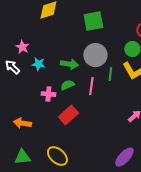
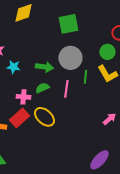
red rectangle: (68, 115) -> (19, 118), moved
yellow ellipse: (57, 156) -> (44, 117), moved

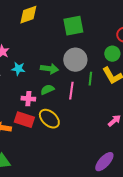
red rectangle: (19, 118) -> (24, 120), turned 60

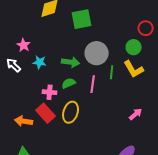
green square: (73, 26) -> (82, 19), moved
yellow ellipse: (49, 119) -> (71, 112), turned 65
red rectangle: (24, 120) -> (46, 113), turned 30

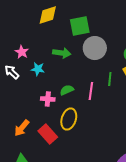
gray circle: (97, 53) -> (95, 48), moved
green arrow: (71, 62) -> (62, 53), moved
red rectangle: (46, 113) -> (48, 134), moved
orange arrow: (24, 121) -> (22, 128), turned -60

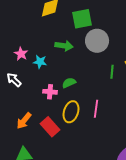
pink star: (22, 52) -> (21, 54), moved
white arrow: (12, 72) -> (14, 80), moved
pink line: (91, 91) -> (96, 109), moved

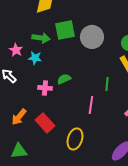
green square: (82, 19) -> (65, 30), moved
green arrow: (64, 46) -> (41, 38), moved
green line: (112, 72) -> (107, 84), moved
yellow ellipse: (71, 112) -> (75, 139), moved

